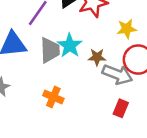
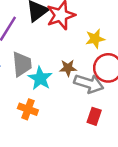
cyan star: (70, 46) -> (40, 78), moved

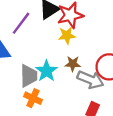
yellow star: (95, 39) -> (67, 35), moved
gray trapezoid: (22, 64) -> (29, 76), moved

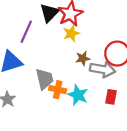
cyan star: (47, 71) -> (78, 95), moved
orange cross: (33, 98) -> (58, 90), moved

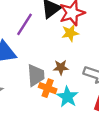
brown star: (83, 58) -> (61, 67), moved

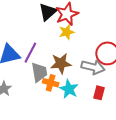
purple line: (24, 24) -> (30, 53), moved
brown star: (61, 67) -> (61, 63), size x1.5

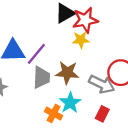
orange cross: (51, 83) -> (54, 114), moved

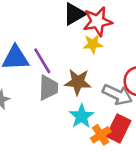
purple line: (36, 54) -> (42, 61), turned -70
orange cross: (54, 114) -> (101, 135), moved, turned 30
red rectangle: (102, 114) -> (118, 129), size x1.5

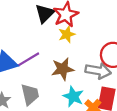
purple line: (42, 61) -> (29, 59), turned -75
gray trapezoid: (48, 88) -> (30, 94), moved

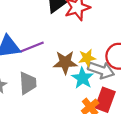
yellow star: (67, 34) -> (87, 58), moved
cyan star: (73, 97) -> (83, 78), moved

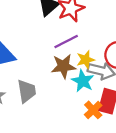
purple line: (32, 47) -> (66, 42), moved

